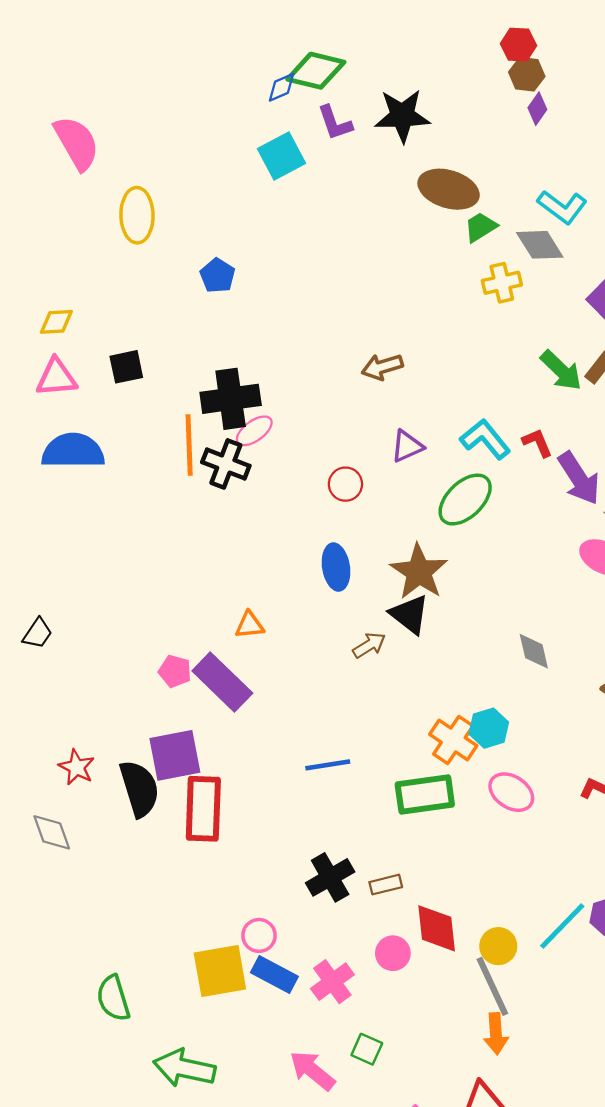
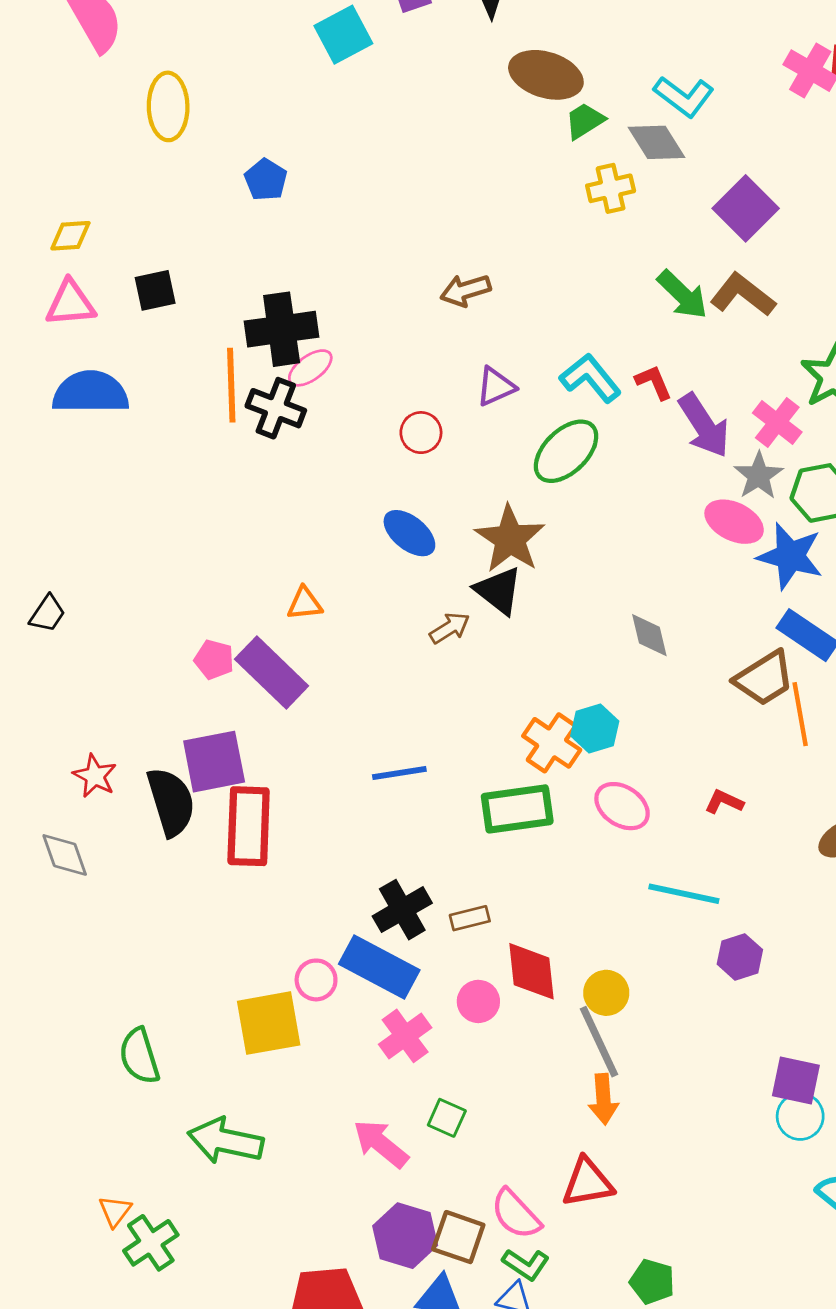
blue ellipse: (336, 567) -> (409, 533), turned -42
cyan line: (562, 926) -> (684, 894), moved, turned 58
blue rectangle: (274, 975) -> (379, 967), moved, size x1.4

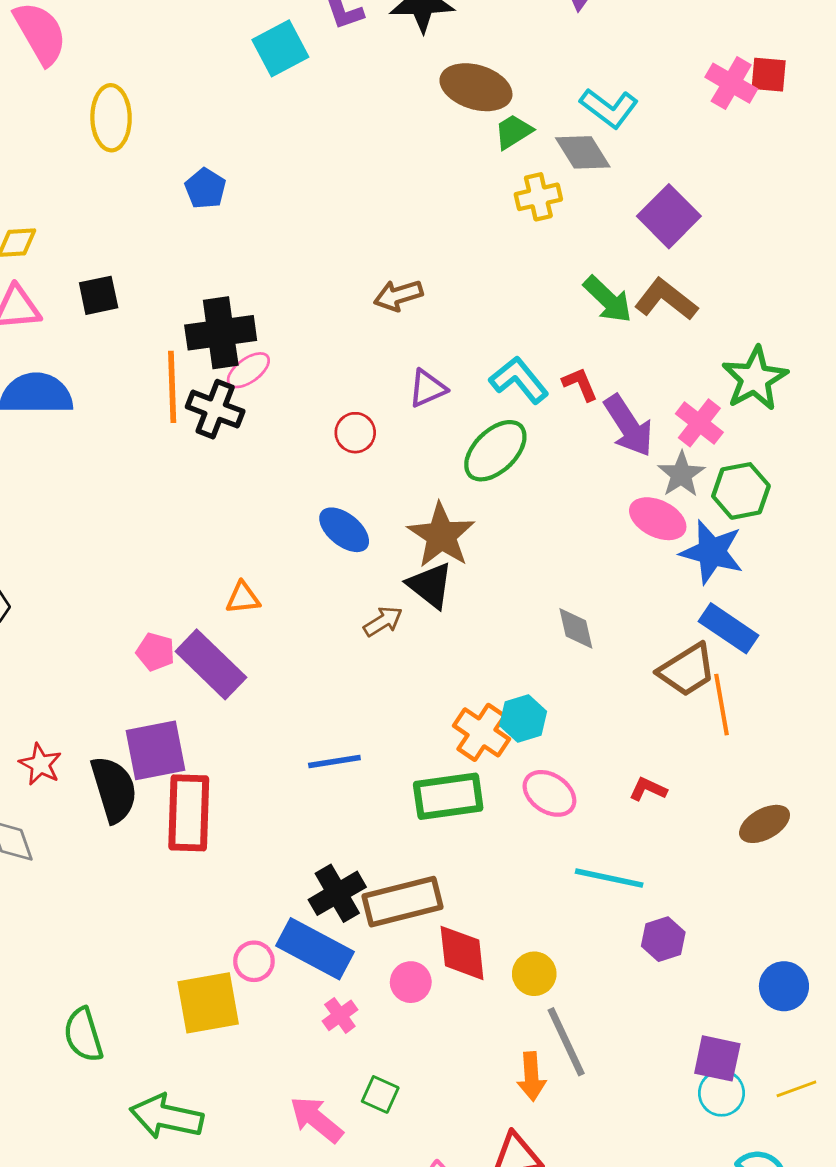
brown rectangle: (470, 918) -> (402, 902), size x2.0
pink cross: (405, 1036) -> (340, 1015), size x0.7
gray line: (599, 1042) -> (566, 1042), moved

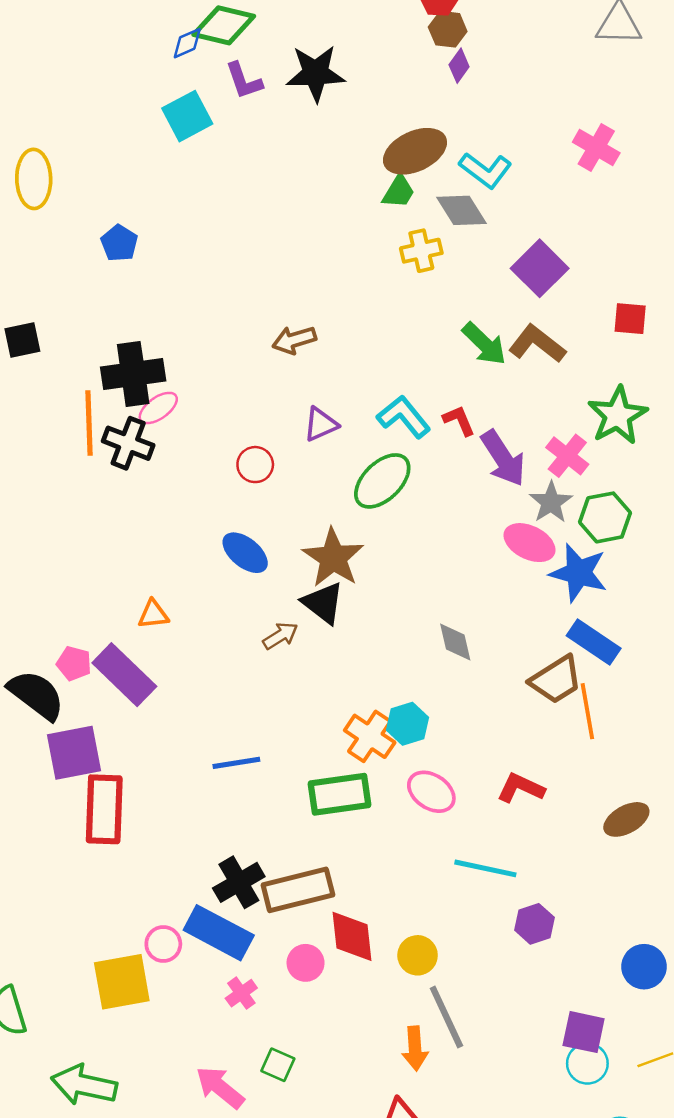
red square: (769, 75) -> (630, 319), moved
brown ellipse: (476, 87) -> (415, 151), moved, turned -42
green trapezoid: (513, 132) -> (399, 192), turned 153
black semicircle: (114, 789) -> (36, 695), moved, turned -36
red L-shape: (648, 789) -> (521, 788), size x1.4

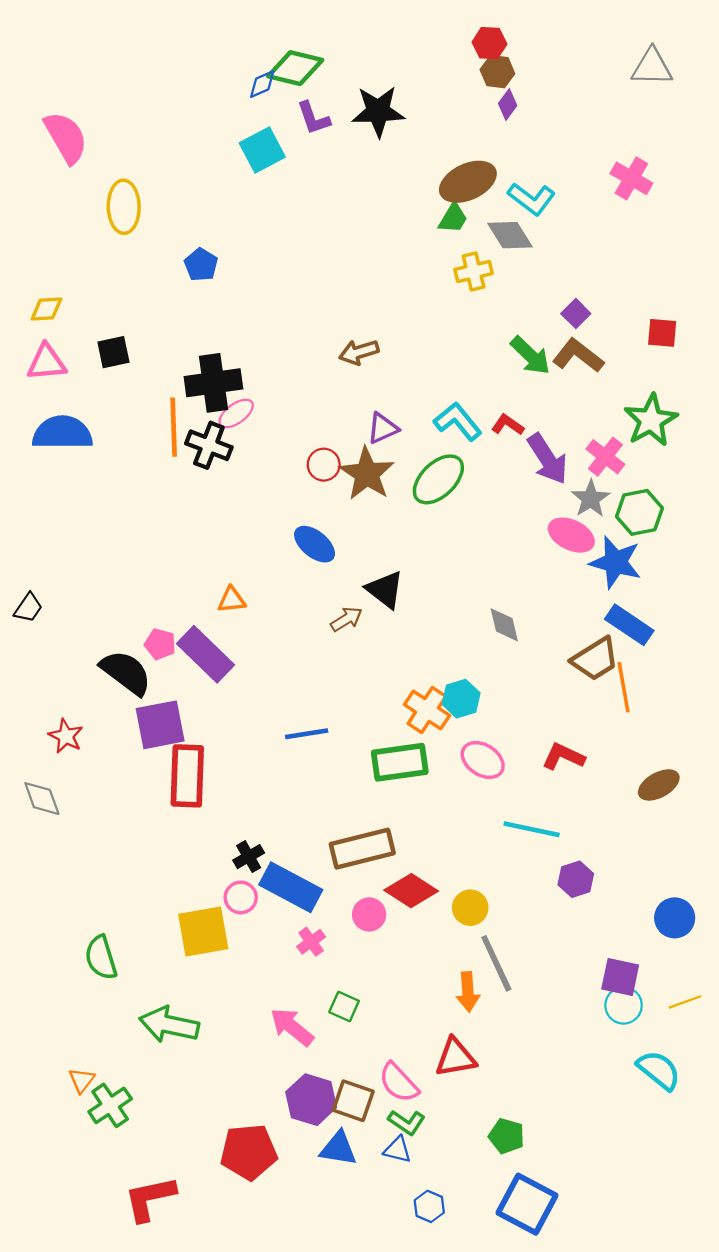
purple square: (540, 268) -> (576, 314), moved, size x0.6
red L-shape: (459, 421) -> (508, 425), turned -32
brown star: (333, 558) -> (367, 474), moved
black cross: (239, 882) -> (249, 857), moved, size x0.7
red diamond: (352, 936) -> (411, 891), turned -51

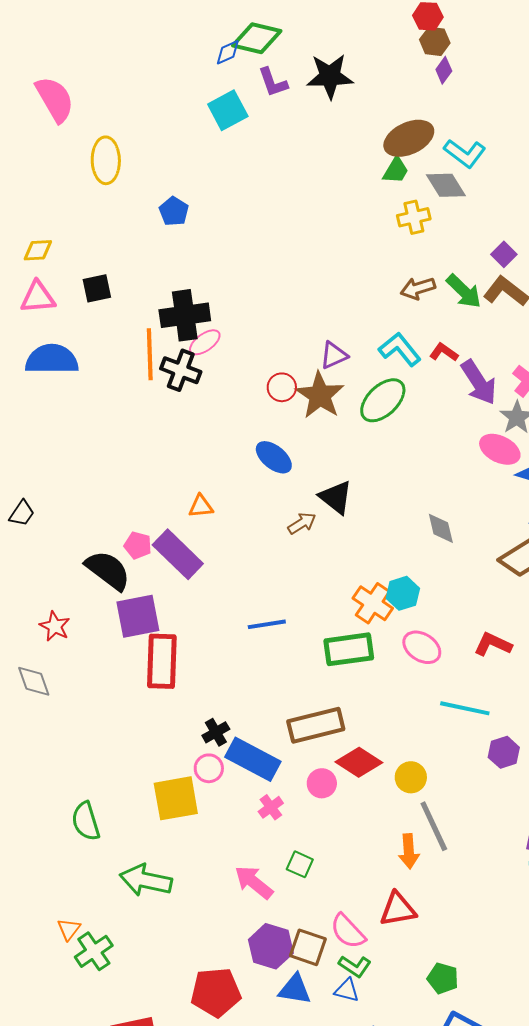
brown arrow: (359, 352) -> (418, 288), moved

